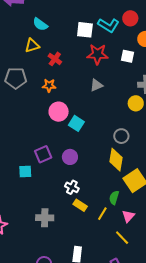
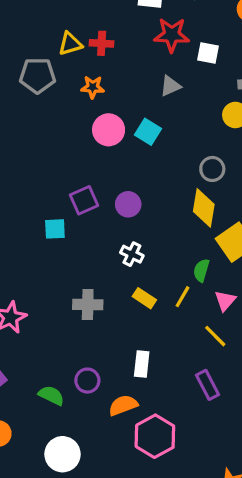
yellow triangle: (32, 46) -> (70, 44), moved
white square: (127, 56) -> (208, 53), moved
red cross: (55, 59) -> (102, 43), turned -32
cyan square: (76, 123) -> (148, 132), moved
yellow rectangle: (80, 205) -> (144, 298), moved

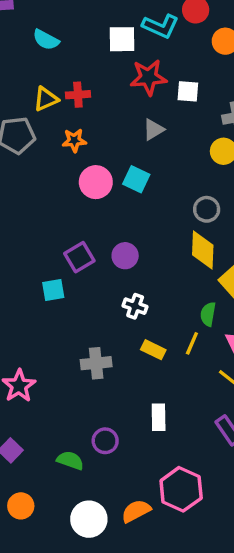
orange semicircle: (123, 405) -> (136, 511), moved

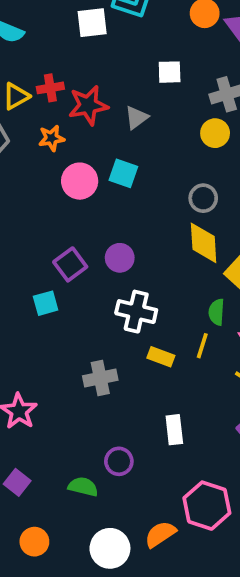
red star: (149, 77) -> (88, 105), moved
white cross: (135, 306) -> (136, 312), size x1.5

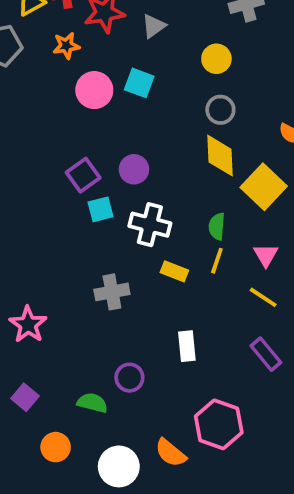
yellow circle: (215, 133) -> (216, 59), moved
cyan square: (46, 303) -> (100, 209), moved
green semicircle: (217, 312) -> (217, 226), moved
orange semicircle: (160, 534) -> (171, 453), turned -108
orange circle: (34, 542) -> (56, 447), moved

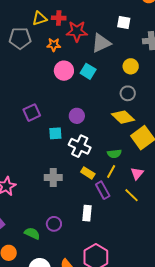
gray triangle: (154, 26) -> (101, 43), size x1.5
yellow diamond: (220, 156) -> (123, 117), turned -55
purple square: (83, 175) -> (32, 113), moved
green semicircle: (217, 226) -> (114, 154), turned -112
purple rectangle: (266, 354) -> (103, 190), moved

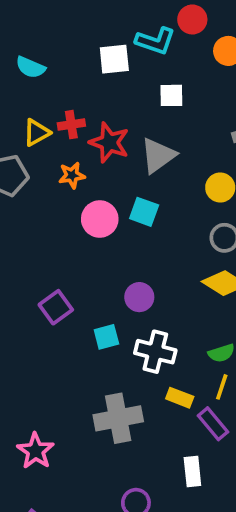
white square: (124, 23) -> (171, 95), moved
red star: (77, 31) -> (109, 143), turned 30
gray cross: (53, 178) -> (118, 418), size x1.4

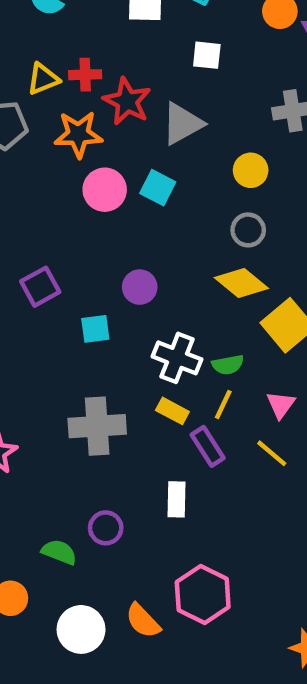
orange star: (72, 175) -> (78, 134), size x1.5
white cross: (155, 352) -> (177, 358), moved

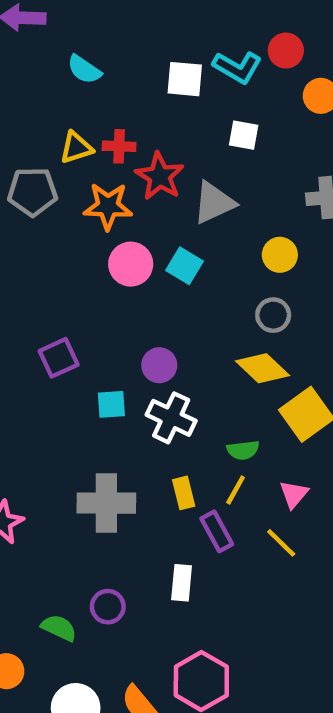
white cross: (177, 358) -> (171, 418), moved
yellow rectangle: (172, 411) -> (184, 493), turned 44

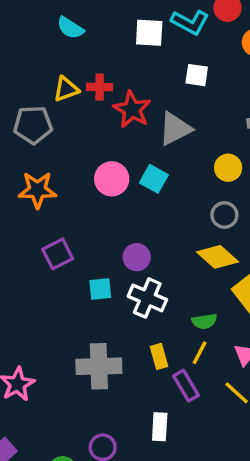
orange star: (108, 206) -> (37, 190), moved

